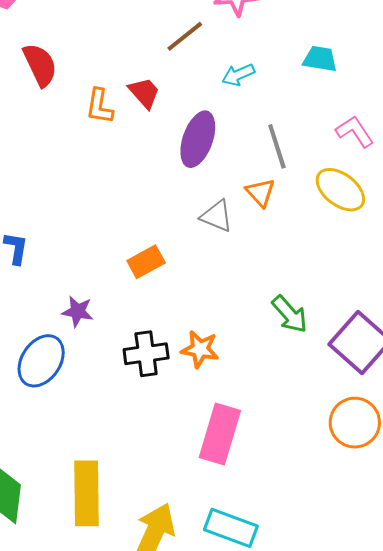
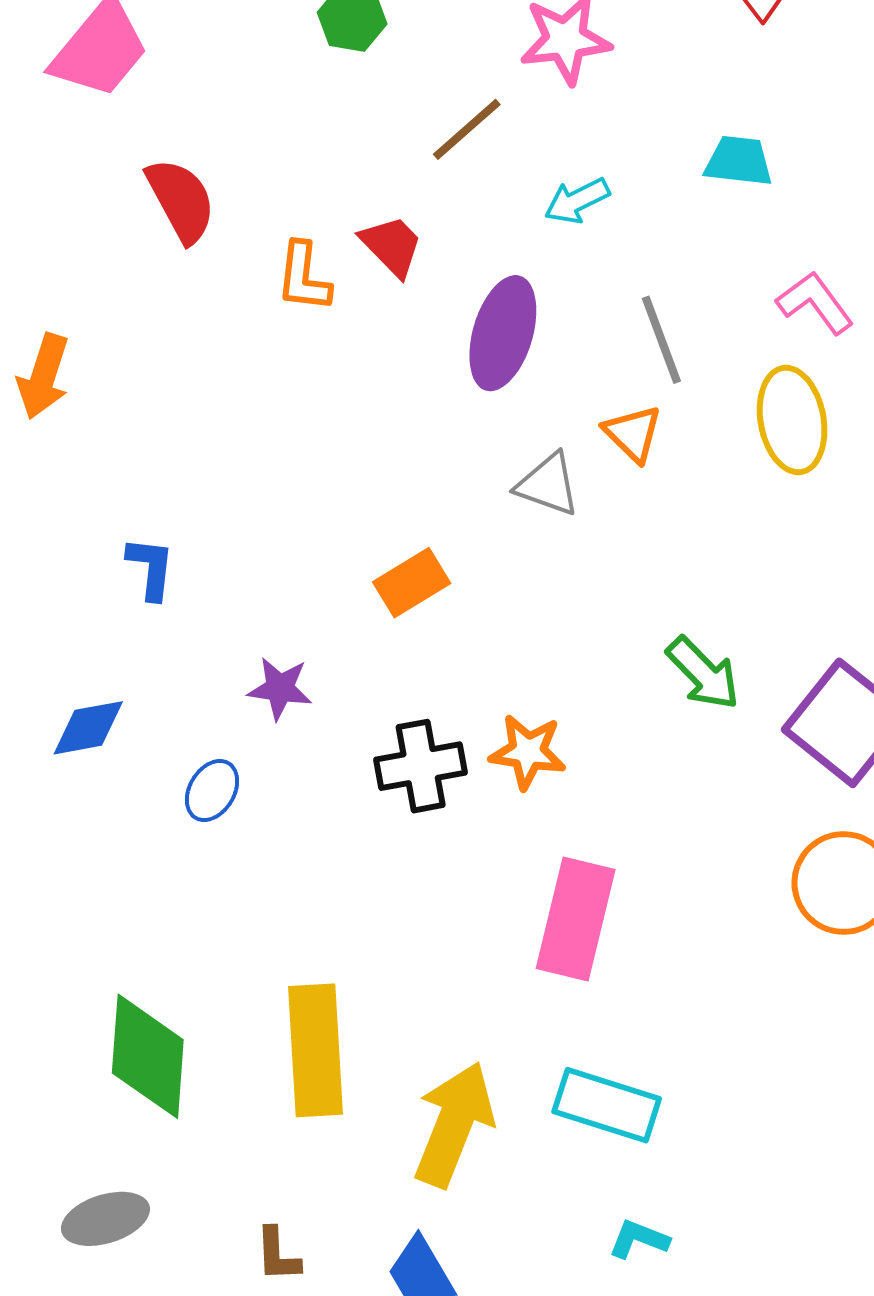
yellow ellipse: (340, 190) -> (792, 420), turned 45
blue ellipse: (41, 361) -> (212, 791), size x0.6

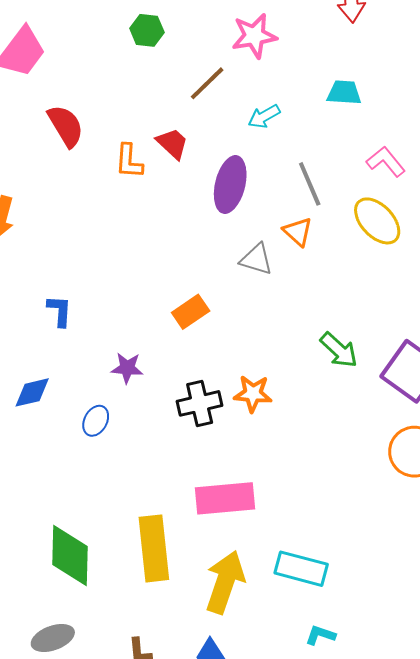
yellow ellipse: (792, 420) -> (377, 221), turned -30
pink rectangle: (576, 919) -> (225, 498), moved, turned 74

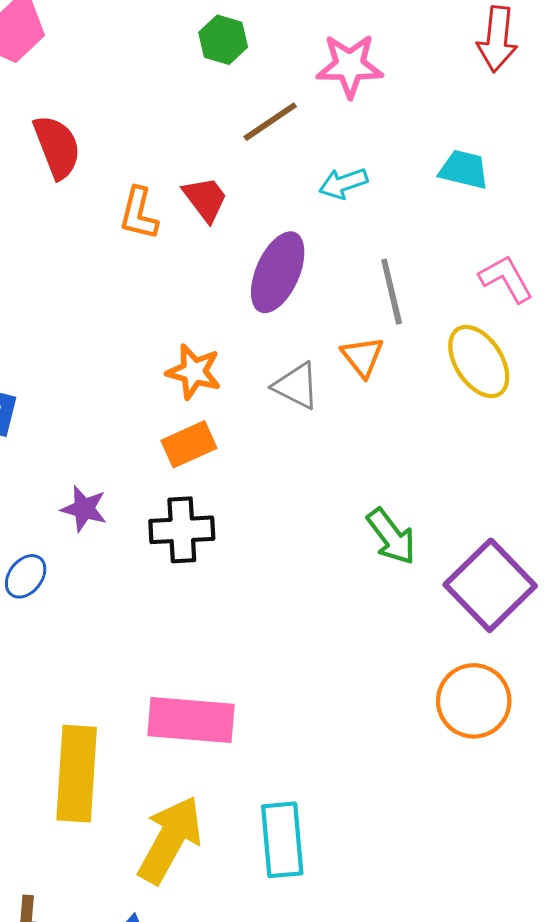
green hexagon: (147, 30) -> (223, 40), moved
orange star: (253, 394) -> (194, 372), moved
black cross: (200, 403) -> (182, 530), moved
cyan rectangle: (301, 569) -> (282, 840), turned 60

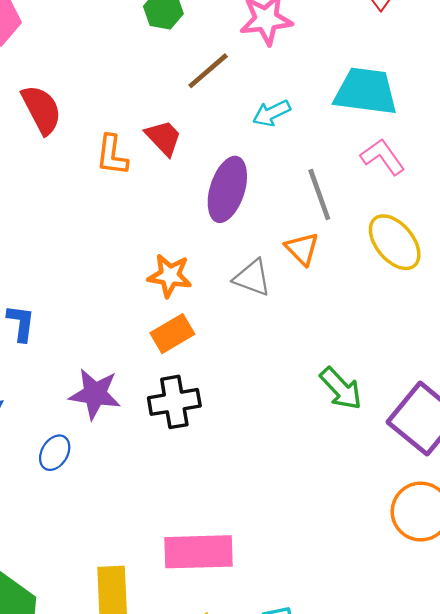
cyan trapezoid: (464, 169) -> (366, 91), size x1.6
pink L-shape: (506, 279) -> (383, 157), moved
purple star: (84, 509) -> (95, 394), size x1.4

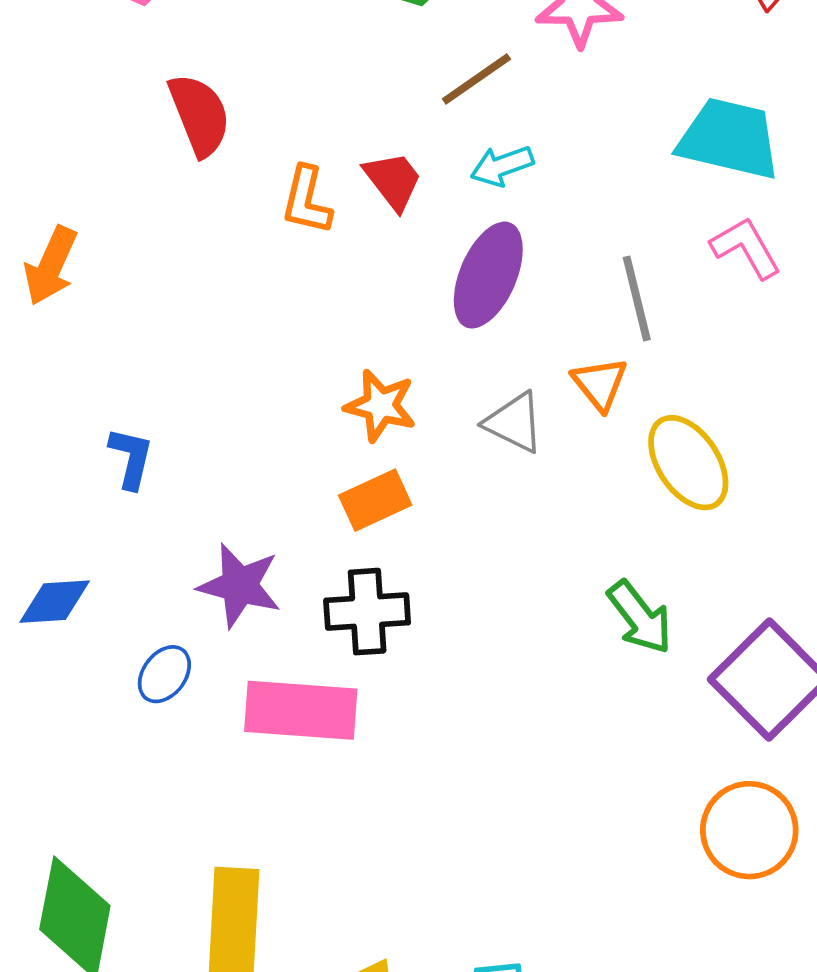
cyan arrow: (271, 113) -> (502, 166), moved
yellow ellipse: (395, 242) -> (688, 463), moved
pink rectangle: (199, 552) -> (301, 710), moved

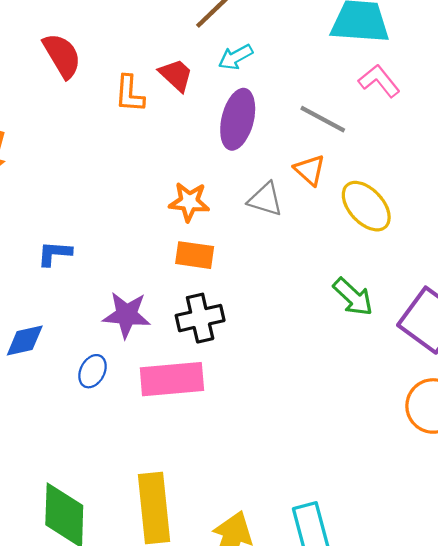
gray line: (637, 299) -> (323, 119), turned -39
blue L-shape: (131, 458) -> (54, 253), turned -90
orange rectangle: (375, 500) -> (195, 255), turned 42

